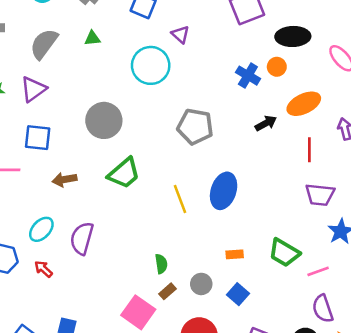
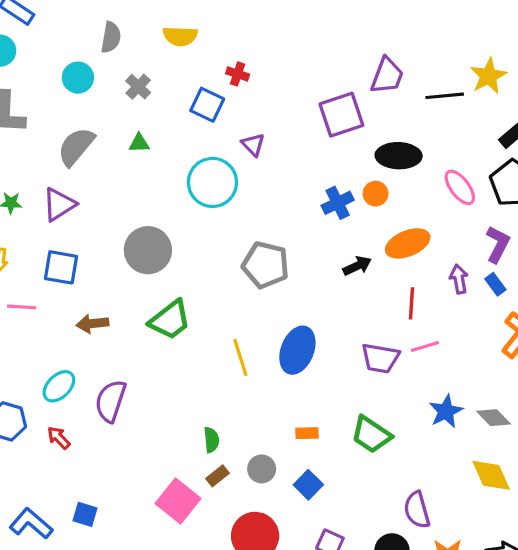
blue cross: (248, 76) -> (338, 203), turned 30
purple trapezoid: (320, 195) -> (380, 358), moved
pink line: (318, 271) -> (425, 347), moved

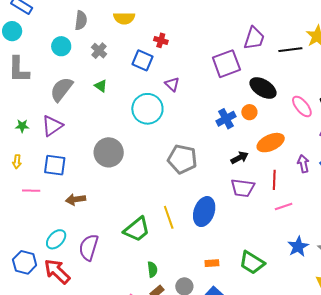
green triangle: (139, 143) -> (101, 86), turned 40
black ellipse: (399, 156) -> (263, 88), turned 32
green trapezoid: (170, 320) -> (137, 229), moved
purple trapezoid: (380, 358) -> (243, 188), moved
red arrow: (59, 438) -> (57, 271), size x1.8

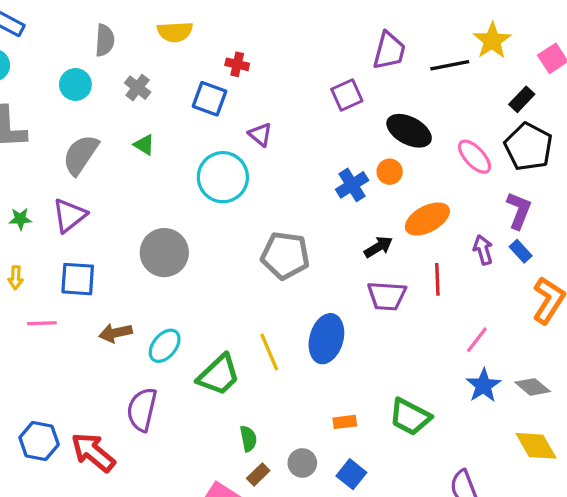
purple square: (226, 64) -> (347, 95), size x0.7
pink line: (284, 207) -> (477, 340), moved, turned -30
cyan ellipse: (56, 239) -> (165, 346), moved

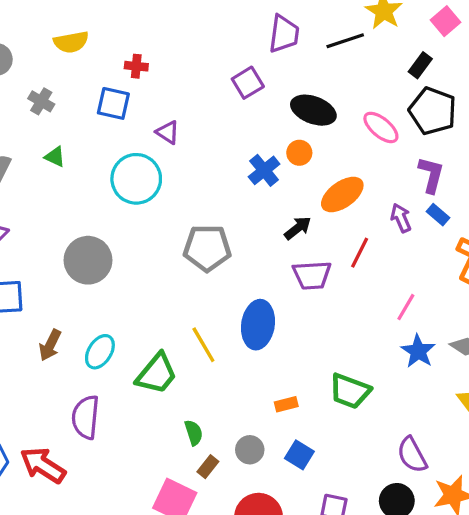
red line: (437, 279) -> (360, 253), turned 36
brown arrow: (116, 333) -> (50, 345), turned -44

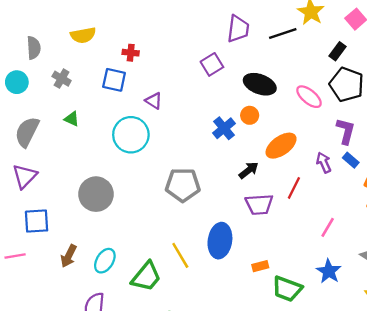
blue star: (418, 351) -> (329, 271), moved
orange rectangle: (286, 404) -> (260, 266), moved

